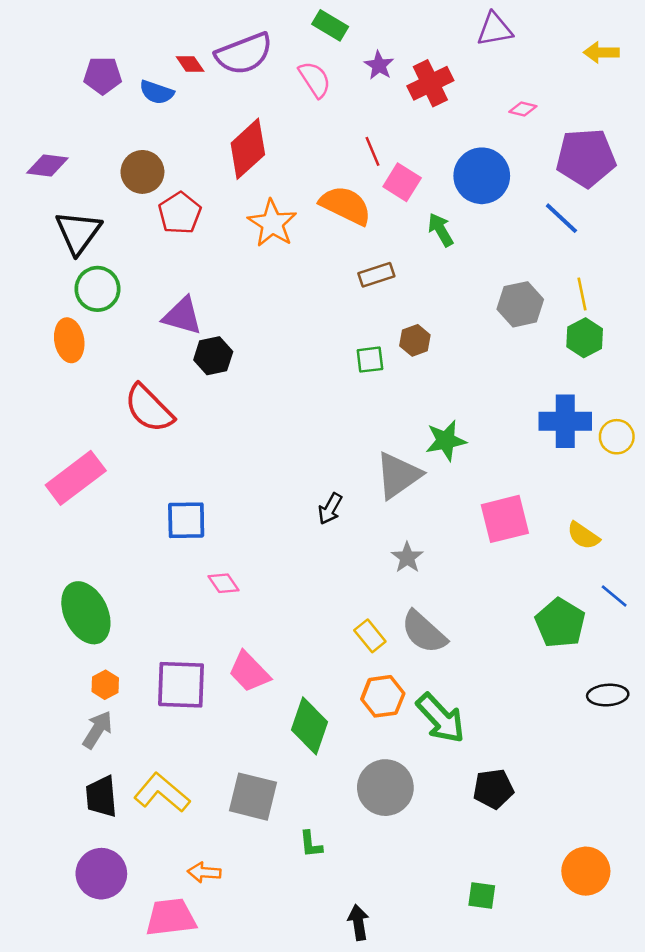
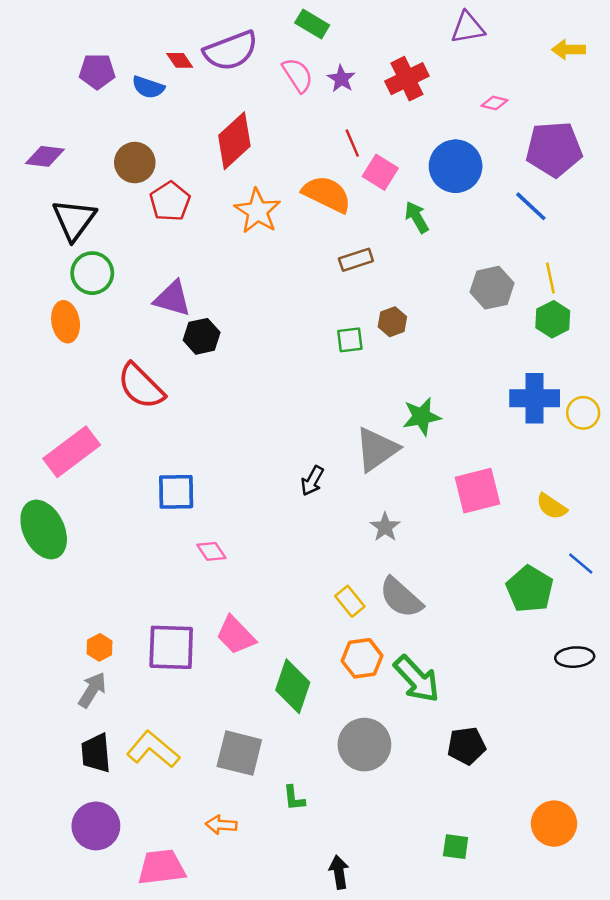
purple star: (379, 65) -> (341, 79), moved
green ellipse: (86, 613) -> (44, 529), moved
orange arrow: (204, 872) -> (221, 825), moved

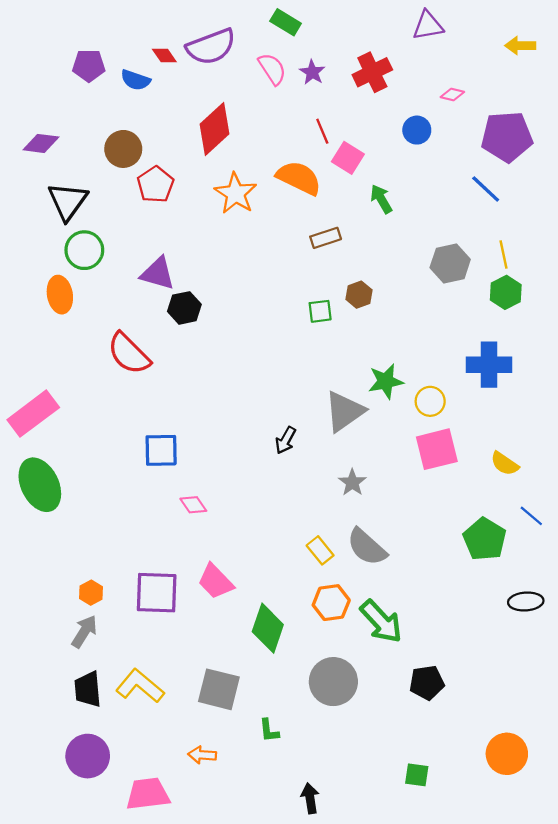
blue circle: (456, 166) -> (417, 130), moved, size x0.6
yellow circle: (583, 413) -> (430, 401), moved
pink rectangle: (72, 452) -> (33, 414), moved

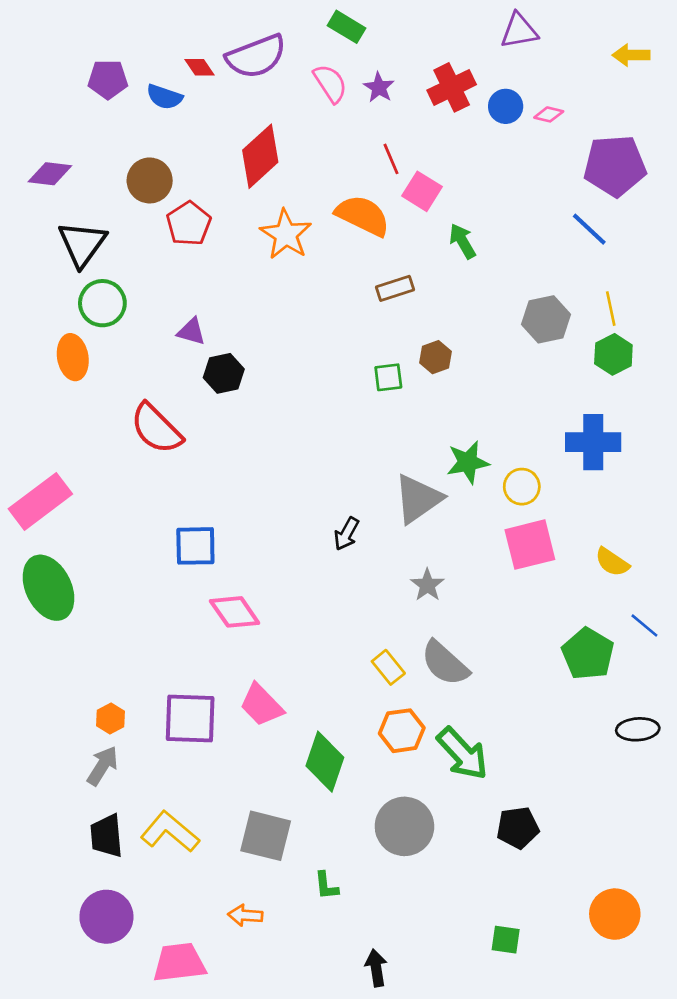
blue circle: (417, 130) -> (506, 106), moved
purple triangle: (158, 273) -> (191, 332), size x0.7
pink diamond: (193, 505) -> (235, 612), size x1.5

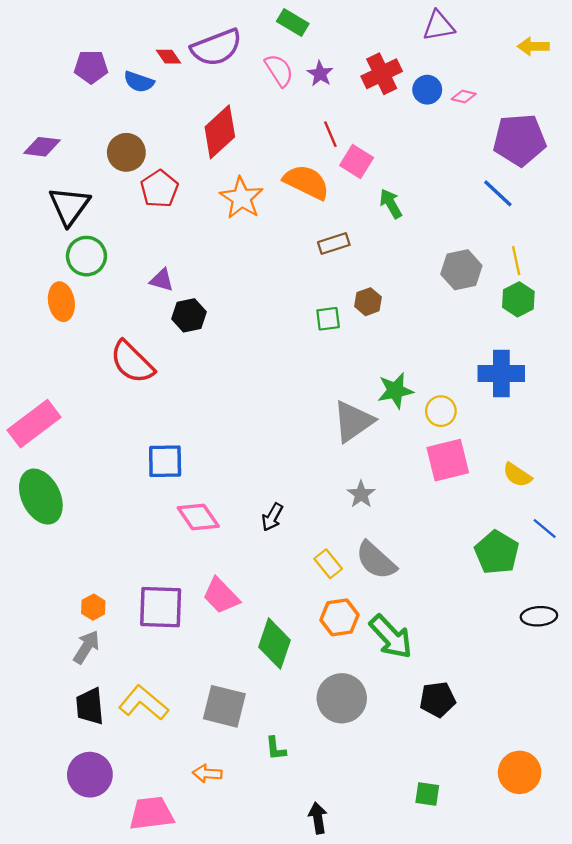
black arrow: (346, 534) -> (272, 517), moved

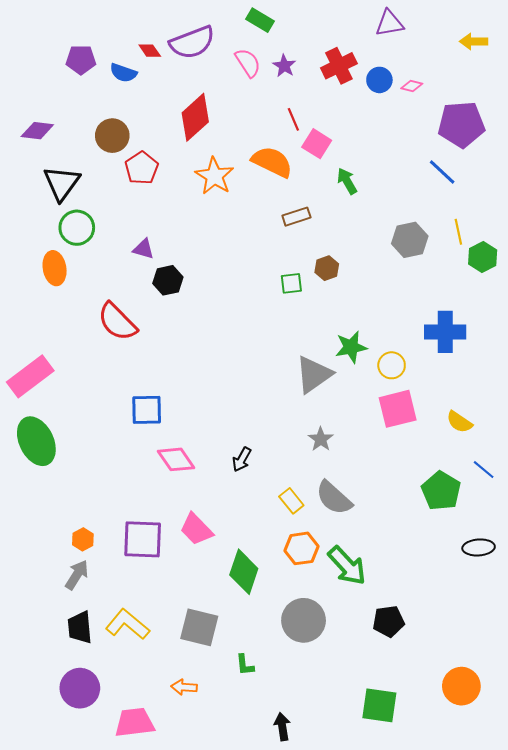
green hexagon: (518, 299) -> (483, 257), moved
green square: (427, 794) -> (379, 705), size x1.6

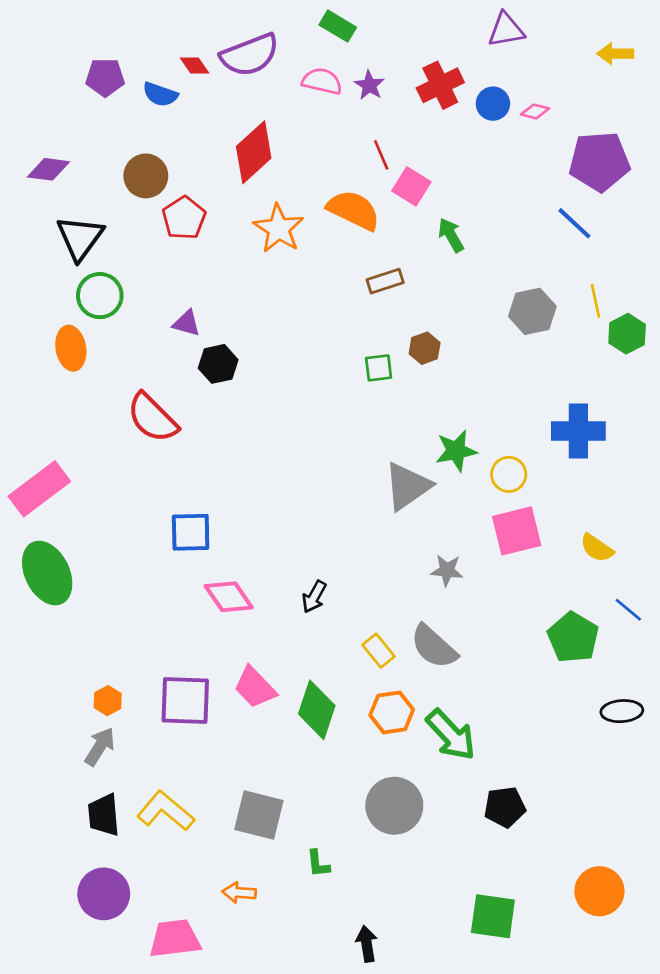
pink semicircle: (248, 63) -> (322, 81), turned -44
gray star: (321, 439) -> (447, 570), moved, turned -30
green diamond: (244, 572) -> (317, 710), moved

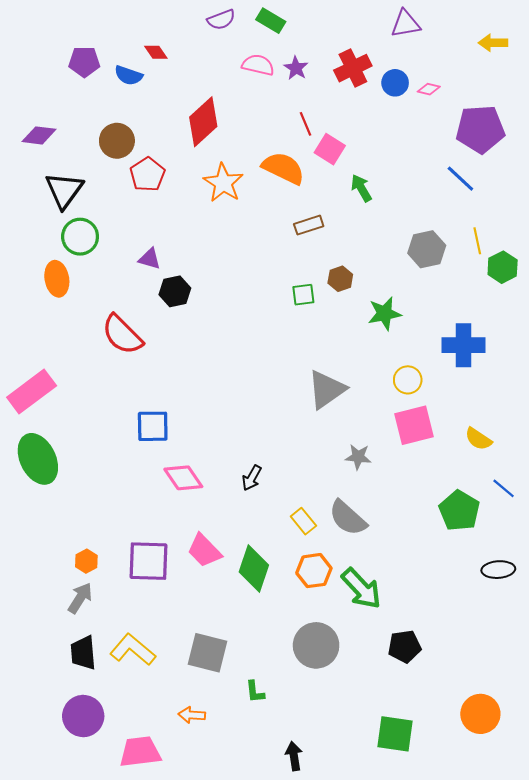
purple semicircle: (250, 55) -> (221, 20), moved, size x0.6
green star: (456, 451) -> (385, 314), moved

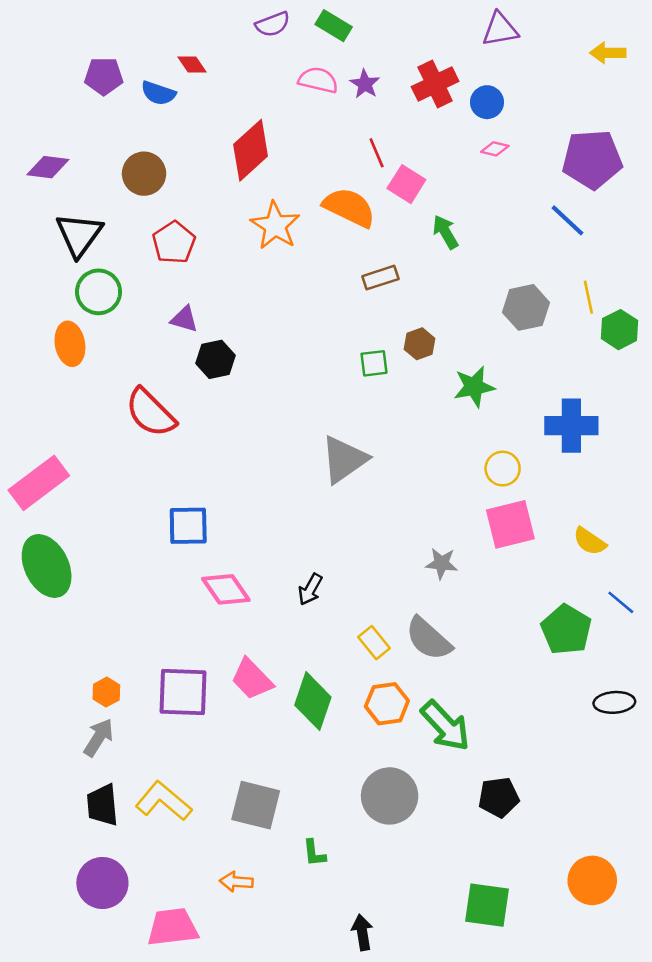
pink diamond: (429, 89) -> (495, 149), moved
red pentagon: (147, 174) -> (174, 242), moved
gray triangle: (327, 389) -> (344, 459), moved

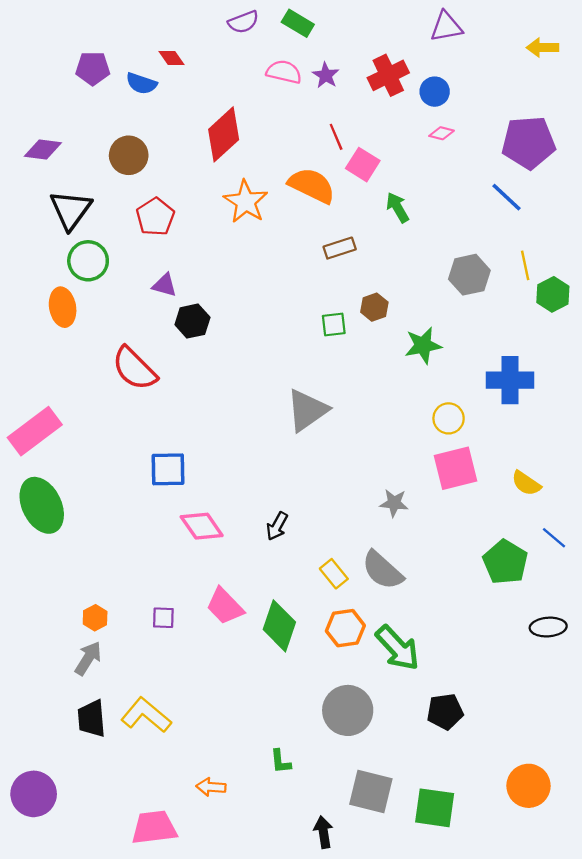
purple square: (183, 692) -> (163, 618), size x0.5
gray square: (256, 805) -> (371, 792), moved
purple circle: (102, 883) -> (34, 794), moved

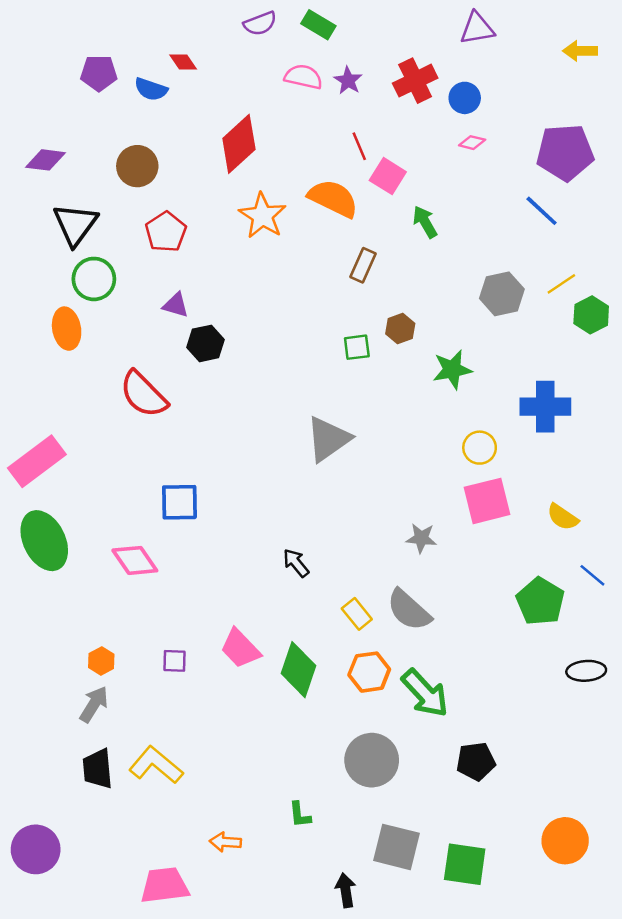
brown rectangle: (340, 248) -> (363, 265), turned -48
yellow line: (525, 265) -> (561, 284), turned 68
pink diamond: (202, 526) -> (135, 560), moved
black arrow: (277, 526) -> (296, 563), turned 112

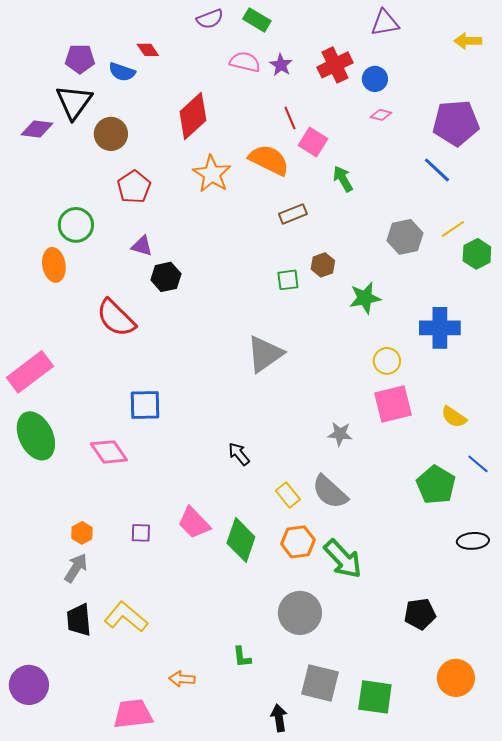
black triangle: (75, 224) -> (74, 102), moved
brown rectangle: (363, 265) -> (293, 214), turned 44
black pentagon: (476, 761) -> (420, 614), moved

